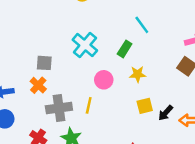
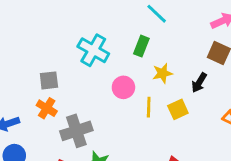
yellow line: (89, 105) -> (149, 107), moved
black arrow: (166, 113) -> (199, 83), moved

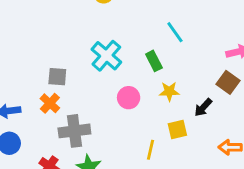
green rectangle: (141, 46) -> (154, 61), turned -60
yellow line: (149, 107) -> (150, 150), moved

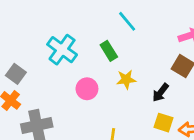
gray square: (57, 77) -> (16, 74), turned 36
yellow square: (177, 129) -> (164, 123), moved, turned 36

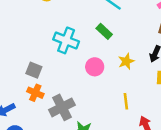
yellow star: (126, 79) -> (126, 61), moved

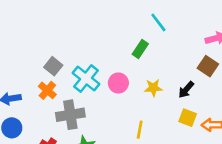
green rectangle: (104, 31) -> (140, 49), turned 63
cyan cross: (66, 40) -> (86, 79), moved

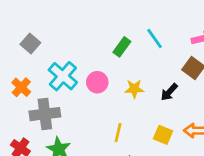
cyan line: (158, 22) -> (155, 38), moved
gray square: (53, 66) -> (30, 44), moved
yellow square: (188, 118) -> (163, 135), moved

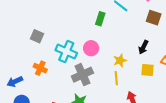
yellow star: (134, 89) -> (120, 60), moved
black arrow: (169, 92) -> (143, 47), moved
gray cross: (45, 114) -> (82, 75), moved

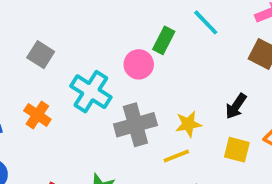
pink circle: (91, 48) -> (139, 64), moved
gray cross: (82, 75) -> (135, 125), moved
yellow line: (116, 78) -> (176, 156), turned 64

